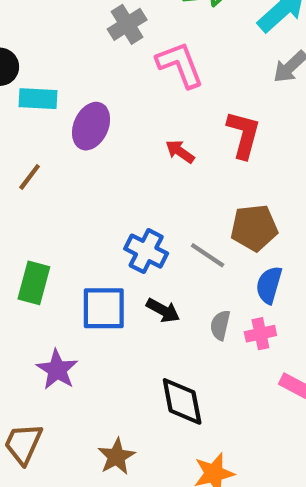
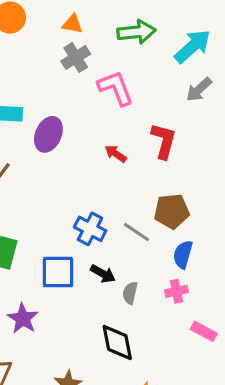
gray semicircle: (220, 325) -> (130, 293), moved

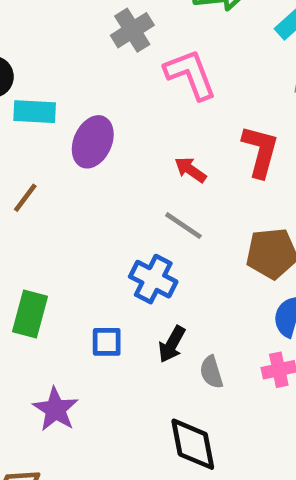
gray line: (136, 232) -> (183, 226), moved
blue square: (58, 272) -> (107, 342), size x0.6
black arrow: (103, 274) -> (172, 344), turned 90
gray semicircle: (130, 293) -> (211, 372), turned -30

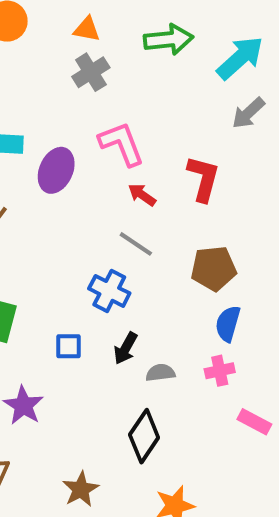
pink L-shape: (190, 74) -> (122, 144), moved
gray semicircle: (211, 372) -> (160, 373), turned 100
black diamond: (193, 444) -> (144, 436), turned 45

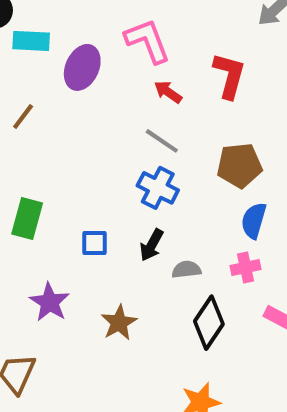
blue cross: (109, 291) -> (158, 188), moved
black diamond: (144, 436) -> (209, 323), moved
brown star: (81, 489) -> (119, 323), moved

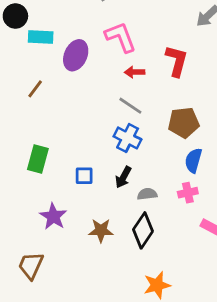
red arrow: (168, 92) -> (135, 72), turned -36
brown star: (119, 323) -> (101, 230), turned 30
black diamond: (209, 323) -> (143, 230), moved

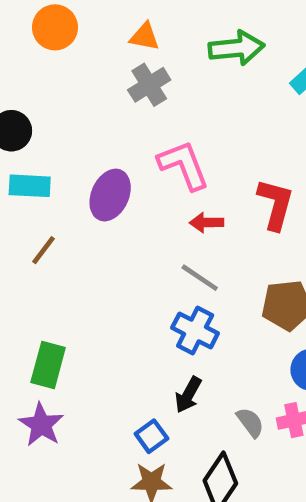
cyan rectangle: (41, 37) -> (30, 186), moved
blue square: (84, 176) -> (151, 436), moved, turned -36
gray semicircle: (147, 194) -> (250, 422), moved, turned 60
purple star: (53, 216) -> (41, 425), moved

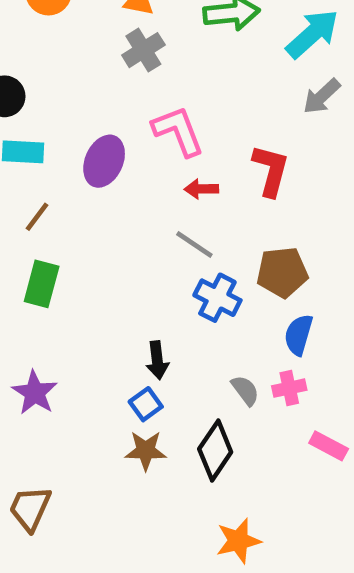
blue cross: (195, 331) -> (217, 298), moved
green rectangle: (48, 365) -> (42, 284), moved
black arrow: (188, 395) -> (157, 360), moved, turned -36

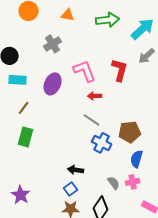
gray cross: (143, 50) -> (53, 44), moved
red L-shape: (271, 170) -> (120, 70), moved
black arrow: (157, 360) -> (76, 170), turned 105
purple star: (35, 393) -> (21, 195), moved

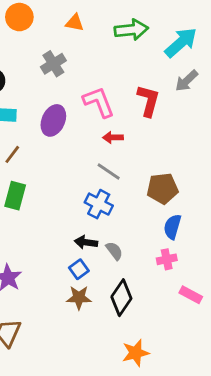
blue cross: (102, 143) -> (99, 204), moved
gray semicircle: (114, 183) -> (114, 251), moved

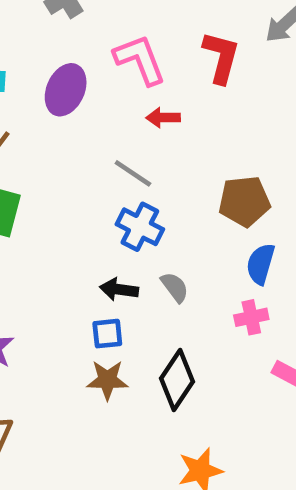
gray line: (109, 171) -> (133, 173), moved
gray semicircle: (114, 251) -> (175, 287), moved
blue square: (79, 269) -> (107, 334), turned 30

